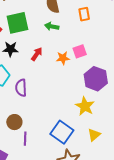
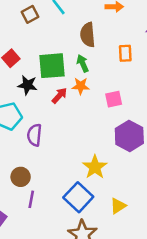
green square: (17, 23) -> (52, 66), moved
green arrow: (52, 26) -> (83, 63), turned 48
orange star: (63, 58) -> (81, 86), moved
yellow star: (85, 106) -> (95, 167), moved

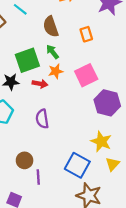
red arrow: (59, 95) -> (40, 84), turned 72
pink square: (114, 99) -> (86, 75), size x1.5
purple semicircle: (34, 135) -> (42, 119), moved
yellow star: (95, 167) -> (101, 141), moved

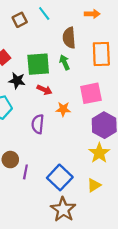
orange rectangle: (86, 34) -> (101, 54), size x1.6
orange star: (56, 71) -> (63, 109), moved
yellow star: (101, 141) -> (99, 153), moved
purple line: (38, 177) -> (25, 172), moved

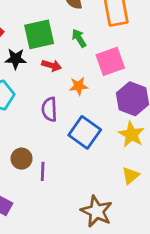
green arrow: (65, 62) -> (79, 38), moved
blue square: (60, 177) -> (85, 132), moved

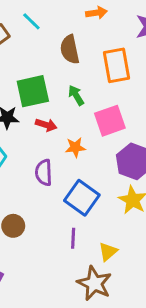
purple line: (43, 171) -> (73, 238), moved
yellow triangle: (131, 176) -> (108, 252), moved

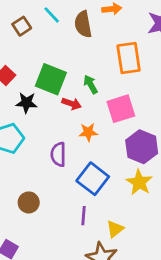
brown semicircle: (70, 49) -> (83, 24), moved
green square: (33, 91) -> (51, 79), turned 32
red arrow: (46, 125) -> (72, 104), moved

